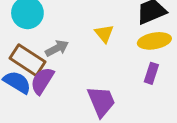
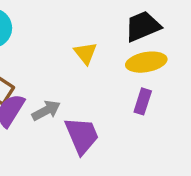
gray arrow: (57, 48) -> (46, 110), moved

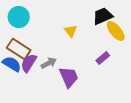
yellow ellipse: (146, 62) -> (116, 31), moved, turned 60
purple rectangle: (143, 101) -> (103, 58), turned 32

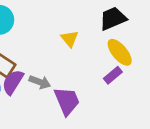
yellow ellipse: (116, 31) -> (120, 52), moved
gray arrow: (49, 63) -> (40, 82), turned 49

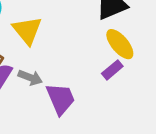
yellow triangle: (70, 39) -> (27, 30), moved, size x1.5

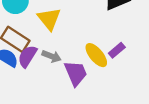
yellow ellipse: (120, 44) -> (96, 55), moved

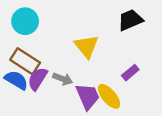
yellow triangle: (49, 19) -> (86, 46), moved
yellow ellipse: (96, 55) -> (109, 96), moved

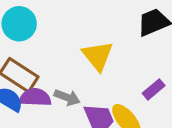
purple semicircle: (38, 79) -> (35, 97), turned 60

